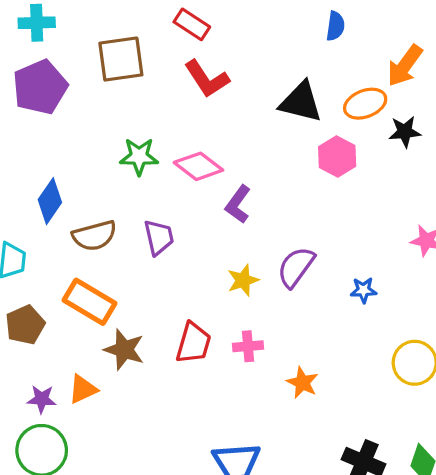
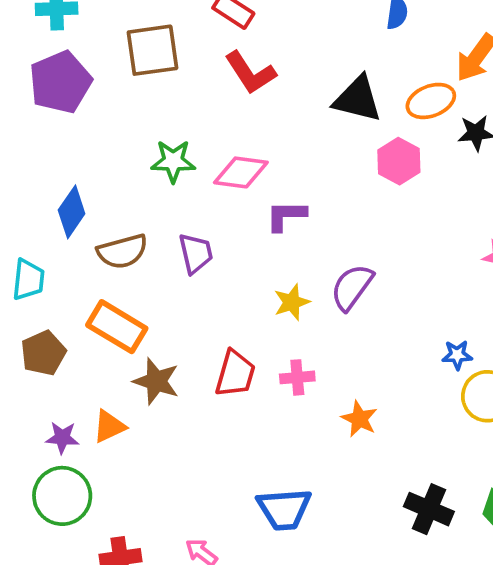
pink diamond: (198, 166) -> (241, 172), turned -30
purple L-shape: (238, 204) -> (286, 216), turned 54
blue star: (364, 290) -> (457, 355), moved

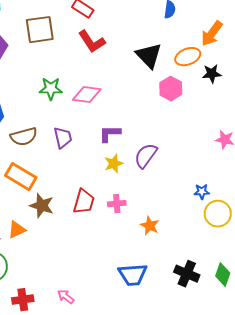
black triangle: (357, 99) -> (149, 56), turned 32
purple L-shape: (286, 216) -> (110, 134), moved
blue trapezoid: (284, 509) -> (133, 275), moved

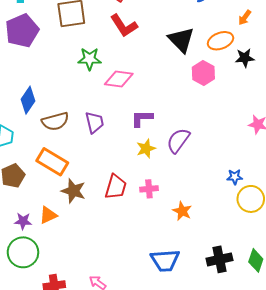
orange arrow: (212, 34) -> (245, 18), size x0.6
green star: (51, 89) -> (90, 59), moved
black cross: (187, 274) -> (220, 259), turned -35

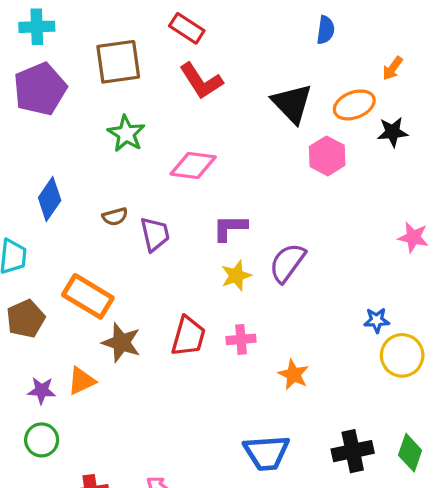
green star: (90, 59) -> (126, 134), moved, turned 30
brown semicircle: (55, 121) -> (115, 217), moved, size x0.6
green circle: (23, 252) -> (42, 440), size x0.7

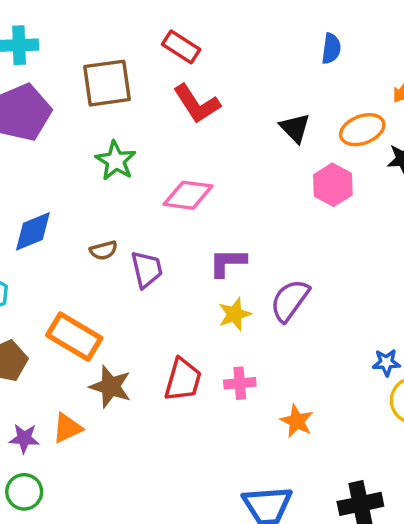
black triangle: (292, 103) -> (295, 128), size x0.7
blue diamond: (50, 199) -> (33, 231), turned 33

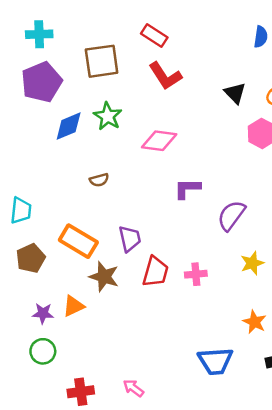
blue diamond: (33, 231) -> (69, 126), moved
purple trapezoid: (147, 269) -> (130, 239), moved
yellow star: (235, 314) -> (252, 263), moved
orange star: (297, 421) -> (255, 322), moved

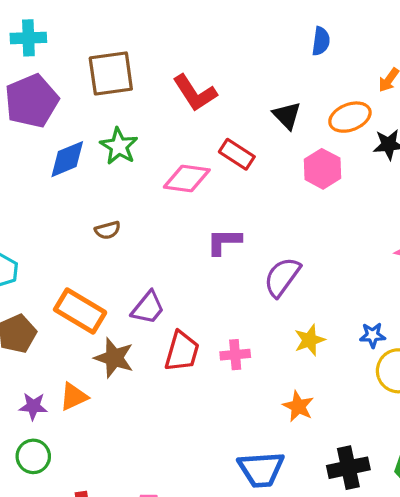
red rectangle: (154, 36) -> (237, 154), moved
purple trapezoid: (130, 239) -> (148, 308), turned 52
orange star: (255, 322) -> (298, 406), moved

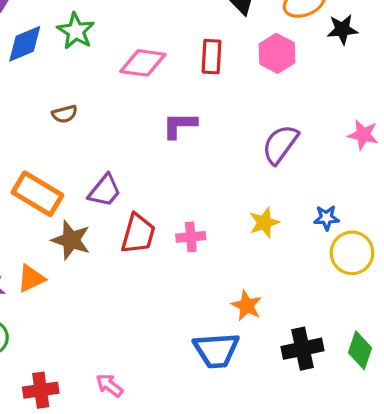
red rectangle: (237, 154) -> (212, 57), moved, turned 60
purple semicircle: (282, 277) -> (280, 144), moved
orange star: (298, 406) -> (247, 306), moved

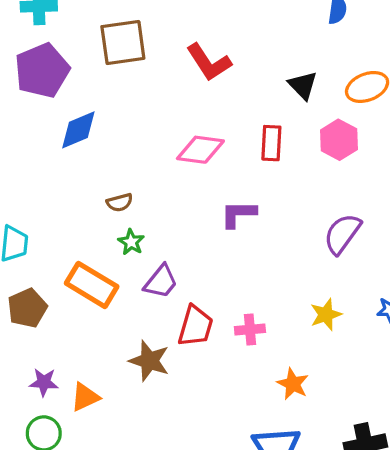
green star: (76, 31) -> (131, 242), moved, size x0.7
brown star: (71, 240) -> (149, 361), moved
orange triangle: (31, 278) -> (85, 397), moved
orange star: (247, 306) -> (293, 384), moved

